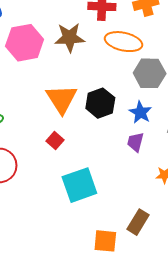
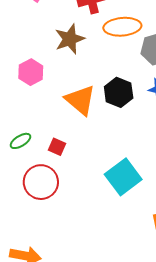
pink hexagon: (25, 43) -> (31, 72), moved, size x0.7
red square: (55, 141) -> (57, 147), moved

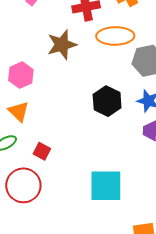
orange triangle: (80, 100) -> (19, 111), moved, size x0.7
cyan square: (123, 177) -> (106, 186), turned 33

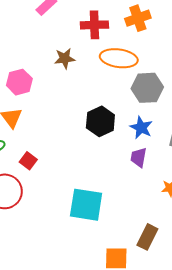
brown star: (62, 45) -> (65, 58), size x0.7

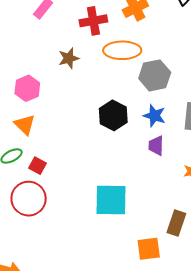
red square: (28, 161) -> (38, 166), moved

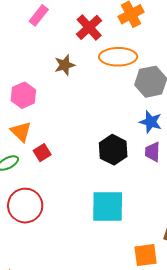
red cross: (93, 21) -> (89, 27), turned -32
black hexagon: (113, 115) -> (113, 150), moved
red square: (38, 166) -> (42, 153), moved, turned 30

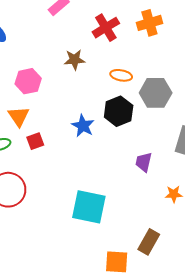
orange ellipse: (118, 57) -> (121, 75), moved, size x0.6
blue star: (151, 122) -> (83, 126), moved
black hexagon: (113, 150) -> (119, 111), moved

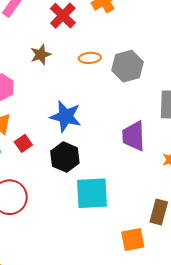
black hexagon: (119, 111) -> (65, 157), moved
blue star: (83, 126) -> (66, 116), size x1.4
purple trapezoid: (144, 162) -> (134, 136), size x1.5

